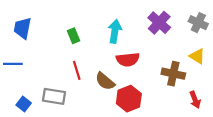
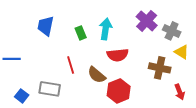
gray cross: (198, 23) -> (172, 31), moved
blue trapezoid: (23, 28) -> (46, 26), moved
green rectangle: (74, 36) -> (81, 33), moved

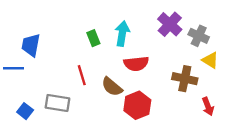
blue trapezoid: (46, 26) -> (31, 45), moved

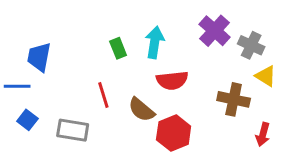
red arrow: (208, 106) -> (263, 134), turned 36
blue square: (25, 111) -> (27, 120), moved

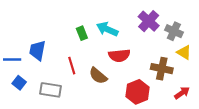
cyan arrow: (155, 42) -> (107, 29), turned -75
blue trapezoid: (39, 57) -> (37, 50), moved
red hexagon: (174, 133) -> (138, 92), moved
red arrow: (263, 134) -> (182, 93), turned -140

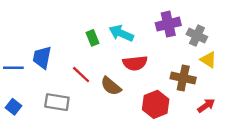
purple cross: (149, 21) -> (168, 24), turned 35
red line: (72, 66) -> (81, 75), turned -30
blue square: (19, 83) -> (13, 107), moved

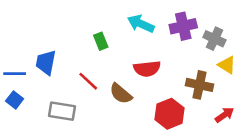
cyan arrow: (121, 33) -> (141, 24), moved
blue square: (13, 107) -> (15, 100), moved

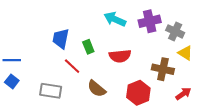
green rectangle: (101, 41) -> (88, 47), moved
blue trapezoid: (46, 62) -> (61, 39), moved
brown semicircle: (121, 94) -> (97, 89), moved

